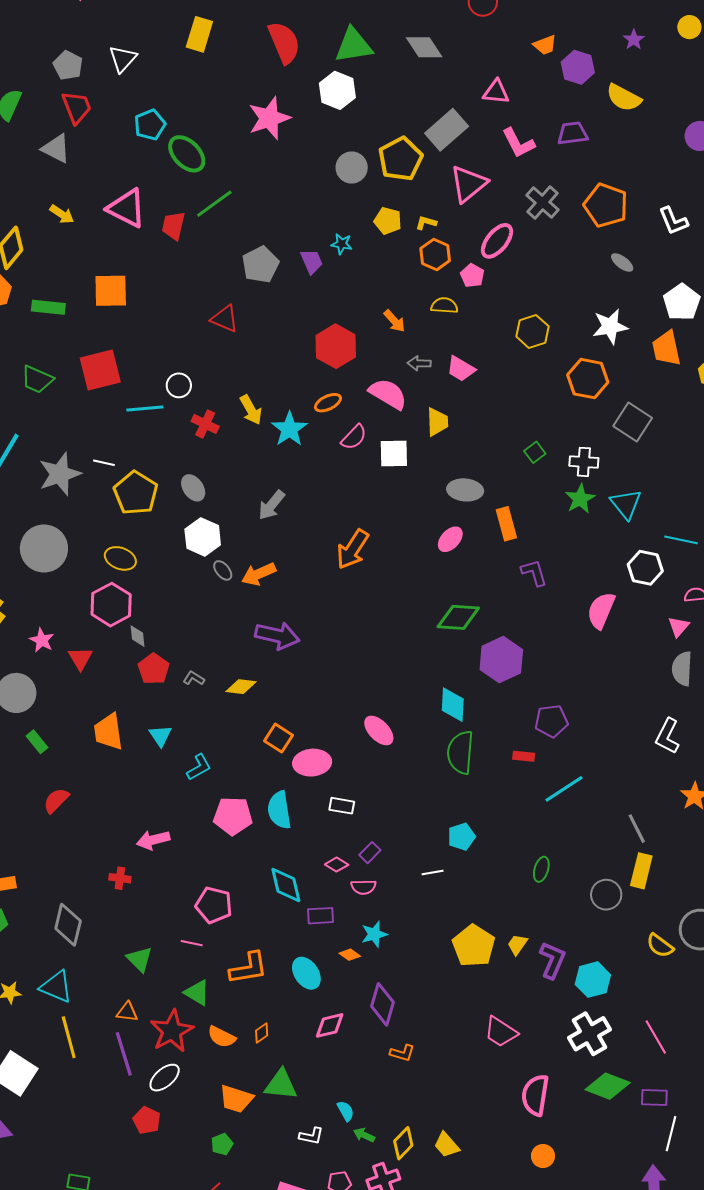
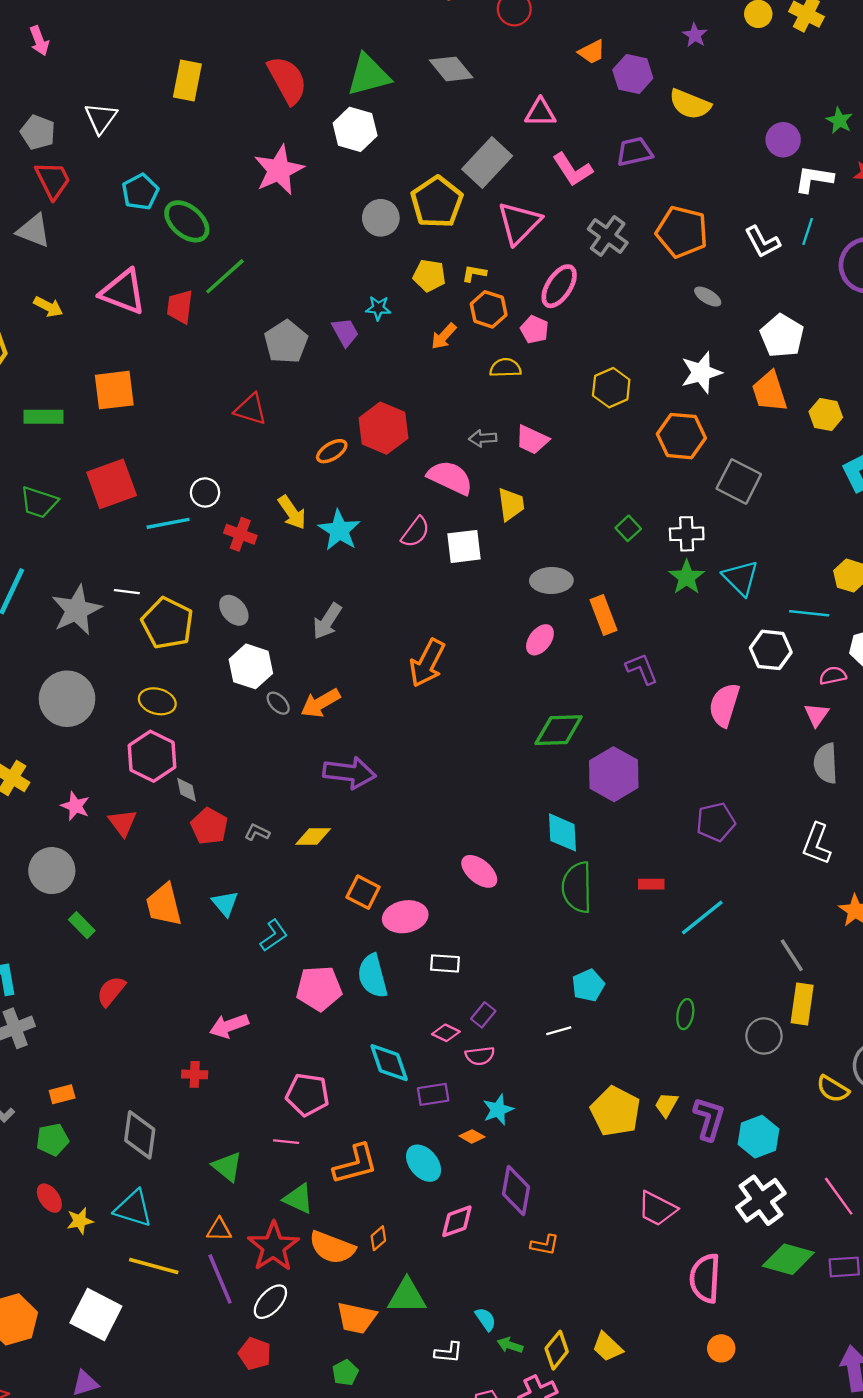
orange arrow: (394, 321) -> (444, 336), moved, turned 90
orange ellipse: (328, 403) -> (332, 451), moved
purple pentagon: (551, 721) -> (716, 822), moved
yellow line: (69, 1037) -> (154, 1266), turned -54
orange semicircle: (222, 1037) -> (332, 1247), size x1.4

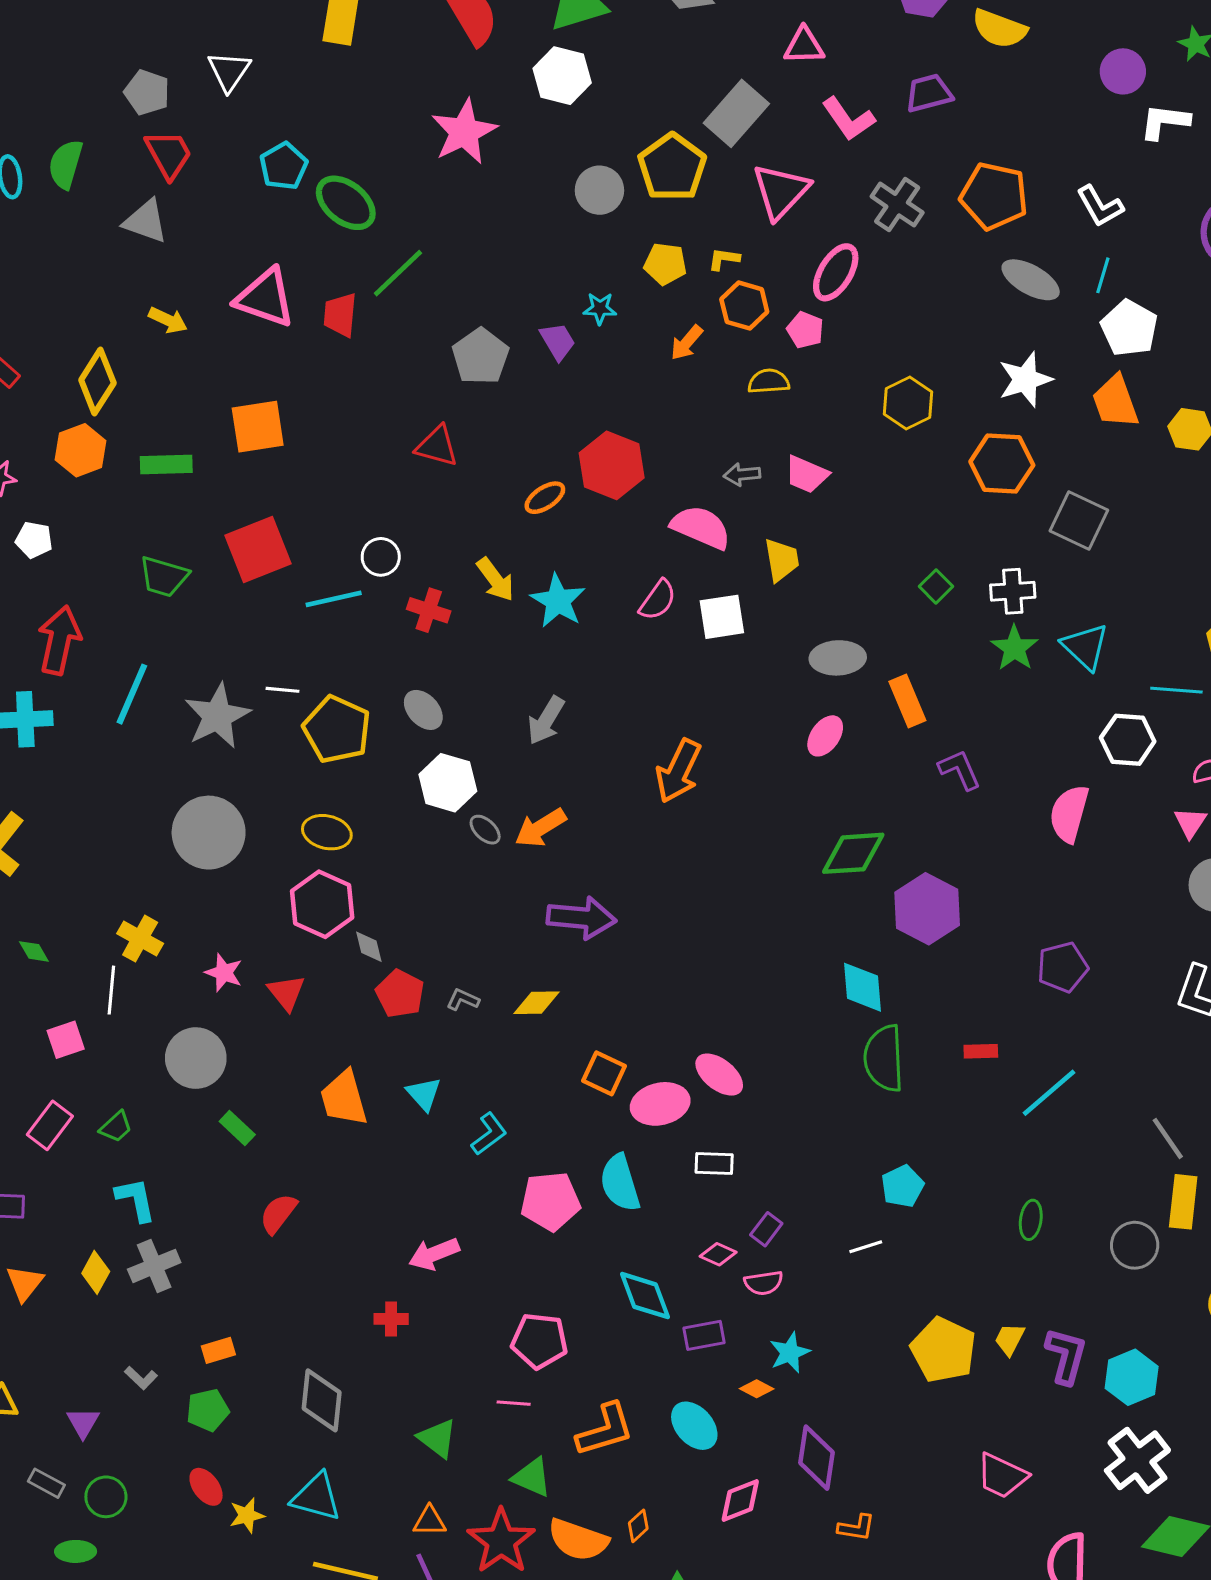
cyan line: (808, 232) -> (1103, 275), moved
gray ellipse: (708, 297) -> (1031, 280), size x1.6
pink ellipse: (479, 871) -> (719, 1075), moved

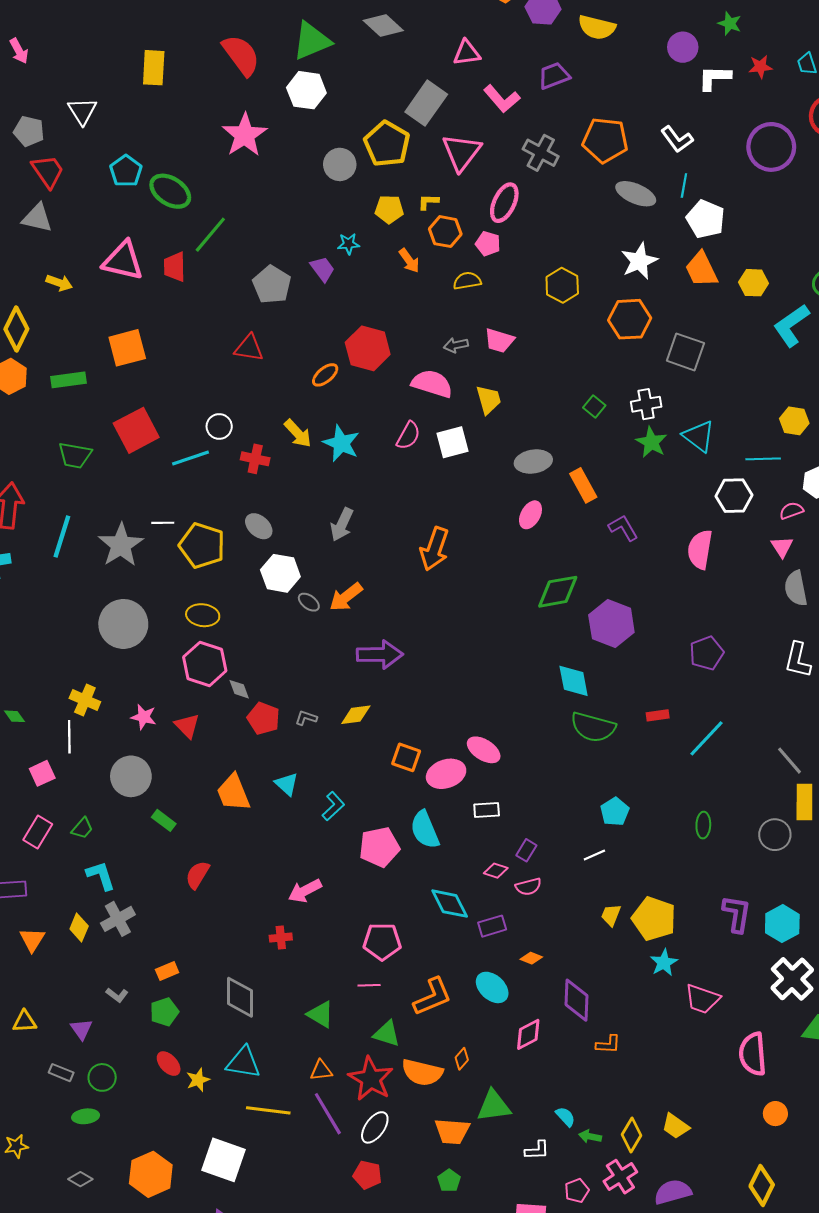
orange arrow: (687, 343) -> (409, 261), turned -70
green semicircle: (884, 1058) -> (593, 727), turned -66
yellow trapezoid: (1010, 1339) -> (611, 915), moved
cyan star: (790, 1353) -> (664, 963), moved

